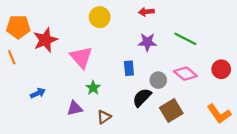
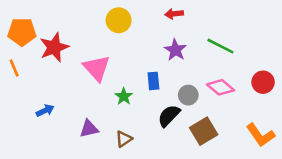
purple star: (147, 42) -> (175, 50), turned 30
green star: (93, 88) -> (124, 96), moved

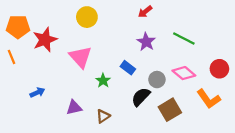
red arrow: (174, 14) -> (145, 12), turned -32
yellow circle: (119, 20) -> (87, 17), moved
blue rectangle: (153, 81) -> (128, 68), turned -48
orange L-shape: (260, 135) -> (209, 99), moved

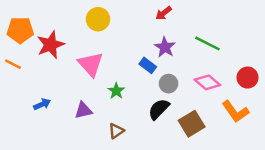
orange line: (12, 57) -> (13, 64), turned -40
blue rectangle: (128, 68) -> (148, 65), moved
gray circle: (157, 80) -> (169, 84), moved
purple triangle: (74, 108) -> (83, 110), moved

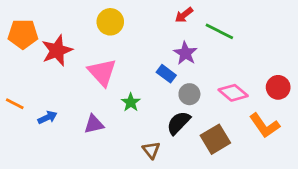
green line: (207, 43) -> (219, 31), moved
orange line: (13, 64) -> (15, 104), moved
brown triangle: (116, 131) -> (151, 150), moved, turned -35

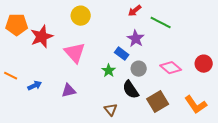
green star: (131, 102) -> (109, 71), moved
black semicircle: (179, 123) -> (131, 90), turned -78
orange L-shape: (264, 126) -> (196, 105), moved

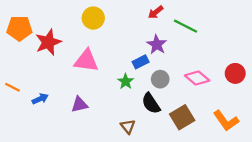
pink triangle: (75, 53) -> (86, 61), turned -40
blue rectangle: (122, 54) -> (141, 62), turned -64

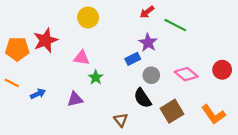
orange pentagon: (19, 28) -> (17, 49), moved
pink triangle: (86, 61) -> (82, 58), size x0.7
green star: (126, 81) -> (96, 77), moved

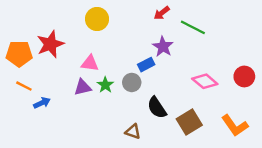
gray circle: (151, 75) -> (132, 82), moved
orange line: (12, 83) -> (24, 86), moved
purple triangle: (75, 99) -> (83, 87), moved
brown triangle: (121, 120) -> (133, 132), turned -32

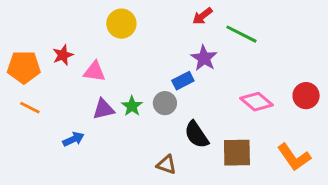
red star: (50, 44) -> (63, 55), size x0.6
pink triangle: (90, 63) -> (94, 72), moved
blue arrow: (42, 103) -> (73, 139), moved
brown square: (189, 122) -> (237, 153), turned 30

